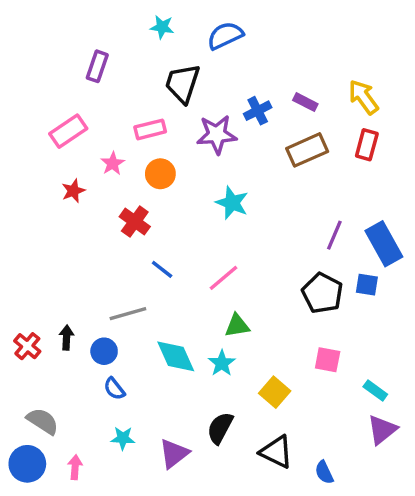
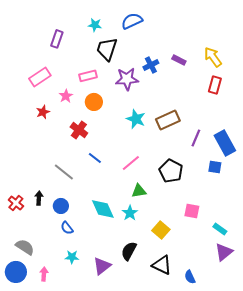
cyan star: (162, 27) -> (95, 25), moved
brown rectangle: (307, 150) -> (168, 120), moved
black pentagon: (322, 293) -> (171, 171), moved
gray line: (128, 314) -> (64, 172), moved, turned 55

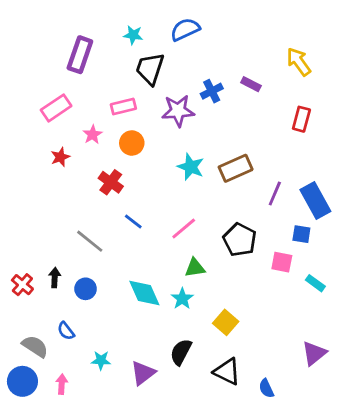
purple rectangle: (57, 39) -> (80, 55), size x1.4
yellow arrow: (213, 57) -> (299, 62), moved
pink square: (192, 211) -> (282, 262), moved
blue semicircle: (67, 228) -> (66, 331), moved
cyan rectangle: (220, 229) -> (315, 283), moved

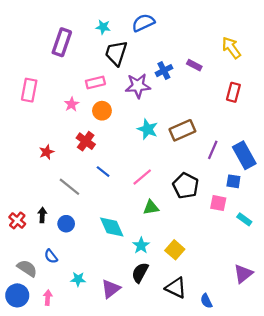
pink rectangle: (56, 108) -> (29, 90), moved, turned -45
red star: (60, 157) -> (47, 152), moved
cyan star: (182, 299) -> (141, 245), moved

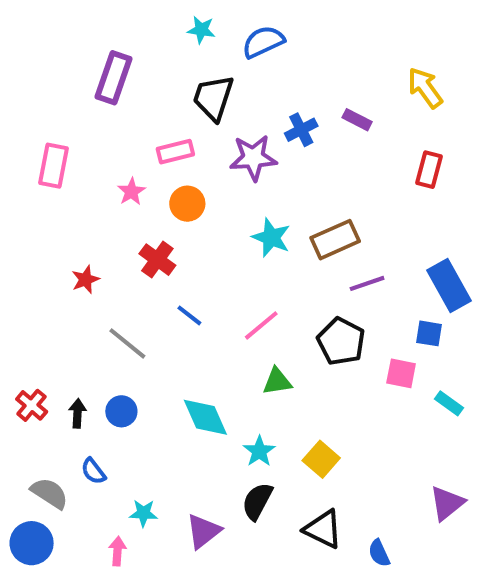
cyan star: (103, 27) -> (201, 30), moved
purple line: (213, 150) -> (367, 283), moved, turned 48
black arrow: (42, 215) -> (77, 413), moved
pink arrow: (48, 298) -> (117, 551), moved

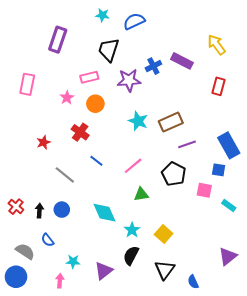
purple rectangle: (357, 120) -> (182, 61), size x1.5
black triangle: (323, 529) -> (165, 270), turned 40

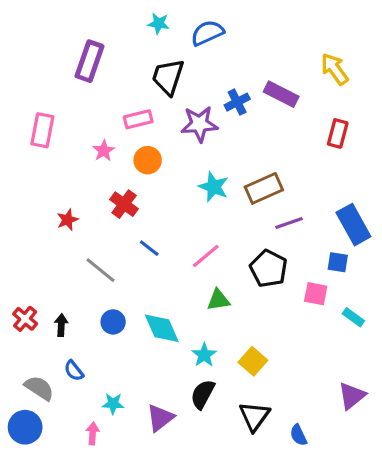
blue circle: (62, 210) -> (113, 322), moved

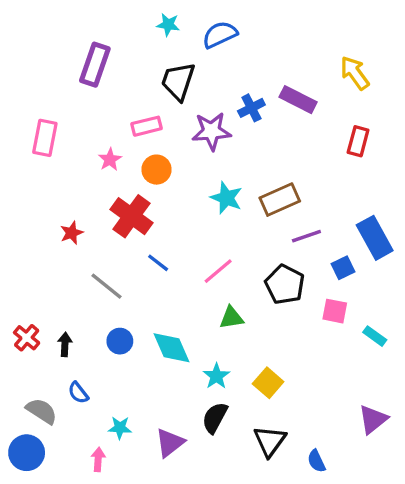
red cross: (124, 204) -> (132, 216), size x1.4
blue square: (338, 262) -> (343, 268), moved, turned -35

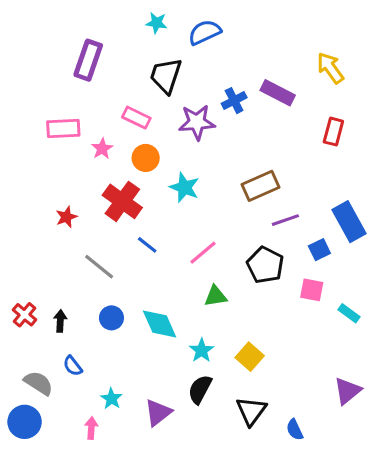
pink rectangle: (147, 126) -> (136, 118), turned 40
pink rectangle: (45, 138) -> (63, 128), moved, turned 76
cyan star: (226, 198) -> (184, 187), moved
cyan star: (120, 428) -> (111, 399), turned 30

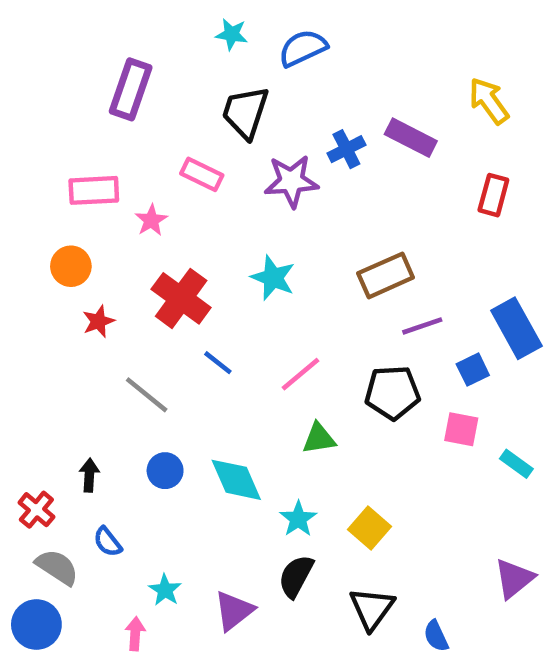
orange circle: (146, 158) -> (71, 266), moved
black pentagon: (265, 265) -> (392, 393), turned -30
red cross: (25, 315) -> (36, 510), moved

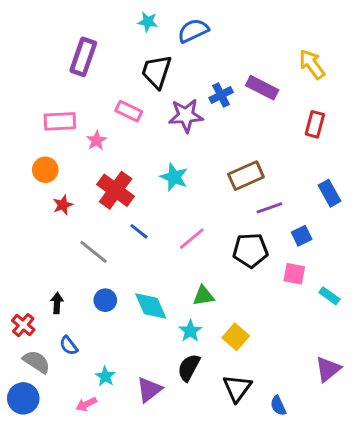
blue rectangle: (516, 328) -> (329, 193), moved, size x0.7
green triangle: (319, 438) -> (203, 296), moved
pink arrow: (135, 634) -> (86, 404), turned -120

